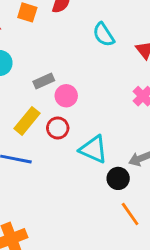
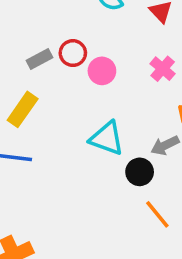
pink circle: (66, 96) -> (102, 71), moved
red circle: (58, 128) -> (73, 53), moved

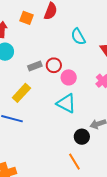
cyan triangle: (107, 138) -> (66, 103), moved
orange line: (157, 214) -> (74, 162), moved

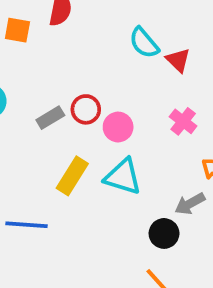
cyan semicircle: (78, 37) -> (144, 43), moved
yellow rectangle: (21, 93) -> (72, 176), moved

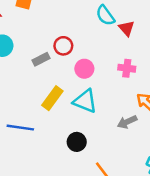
red circle: (86, 109) -> (63, 46), moved
pink cross: (183, 121) -> (127, 68), turned -35
black circle: (164, 233) -> (77, 142), moved

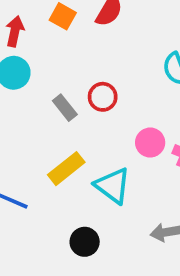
gray rectangle: (41, 59) -> (65, 108), turned 63
pink circle: (84, 69) -> (150, 143), moved

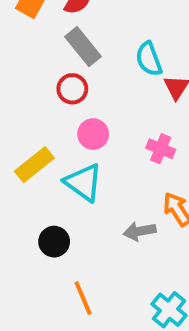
gray rectangle: (65, 108) -> (83, 47), moved, size x1.4
pink circle: (150, 143) -> (93, 134), moved

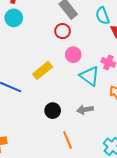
cyan triangle: (83, 182) -> (89, 76), moved
gray arrow: (140, 231) -> (85, 110), moved

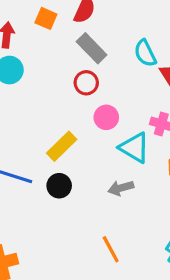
gray arrow: (85, 110) -> (121, 188), moved
black circle: (53, 111) -> (59, 186), moved

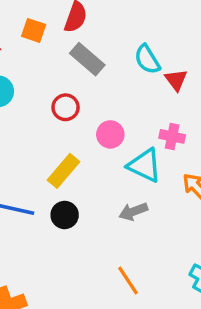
red circle: (86, 83) -> (66, 107), moved

